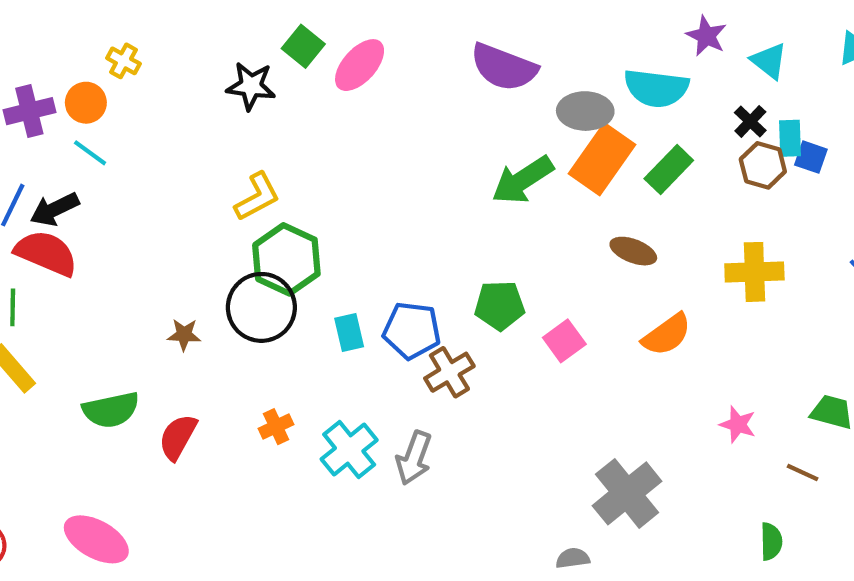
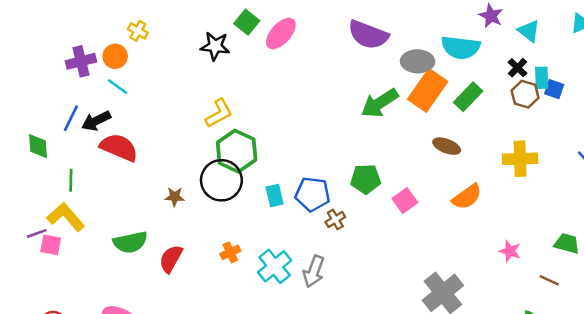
red semicircle: (46, 253) -> (119, 147), moved
brown cross: (449, 372) -> (335, 219), size x0.7

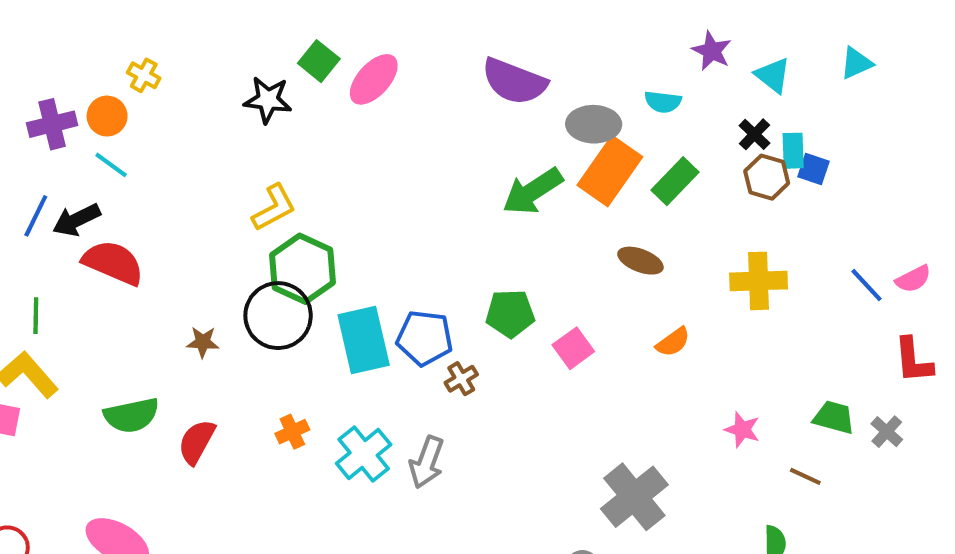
cyan semicircle: (461, 47) -> (663, 102), size x0.6
cyan rectangle: (275, 195) -> (364, 340), size x1.8
orange semicircle: (467, 197) -> (673, 342), size x0.7

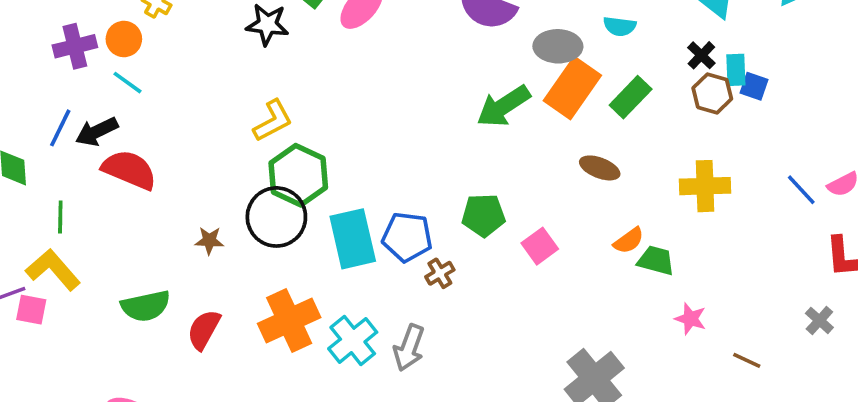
green trapezoid: (834, 417) -> (656, 261), moved
orange cross: (292, 432) -> (289, 320), size x2.0

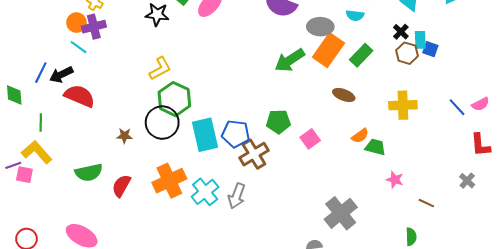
purple cross: (75, 46) -> (94, 27), moved
brown cross: (440, 273) -> (254, 154), size x1.8

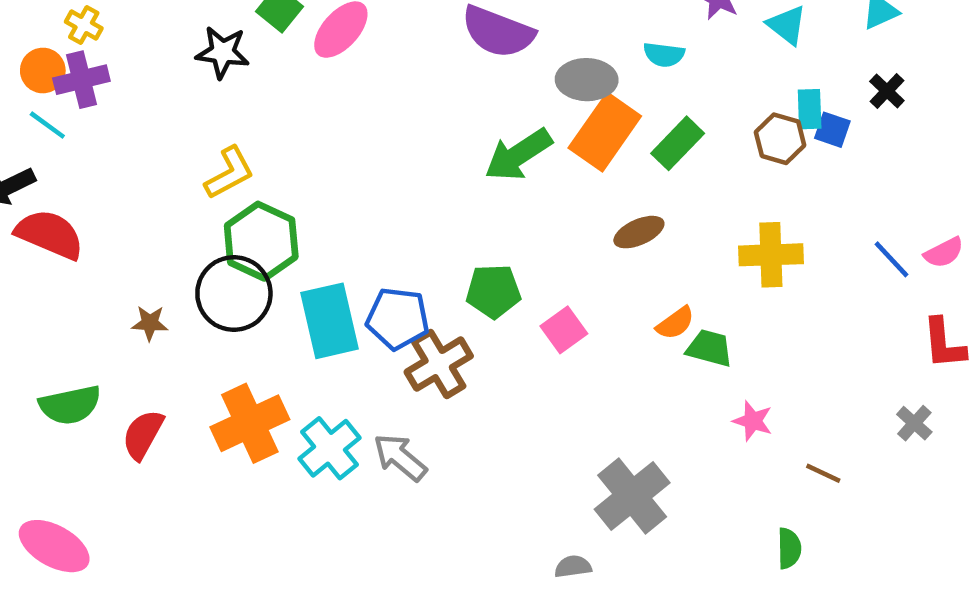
black cross: (401, 32) -> (887, 91), moved
brown ellipse: (344, 95) -> (639, 232), turned -45
gray arrow: (237, 196) -> (400, 457), turned 110

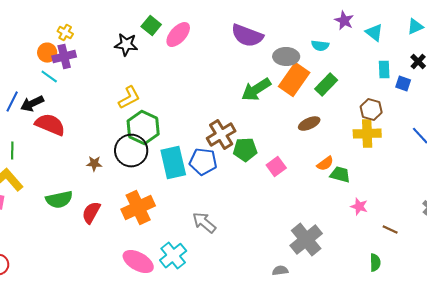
blue square: (832, 130) -> (403, 84), moved
brown hexagon: (780, 139) -> (371, 110), moved
brown cross: (439, 364) -> (221, 135), moved
cyan cross: (329, 448) -> (173, 256), moved
pink ellipse: (54, 546) -> (138, 262), moved

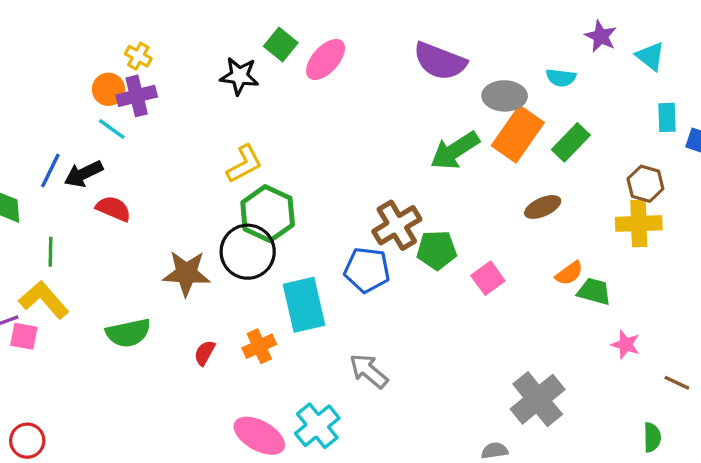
red semicircle: (50, 125) -> (113, 209), size x0.7
cyan rectangle: (173, 163) -> (304, 305), moved
brown star: (94, 164) -> (186, 273), size x1.8
orange cross: (138, 208) -> (259, 346), size x0.6
red semicircle: (91, 213) -> (205, 353), moved, size x0.7

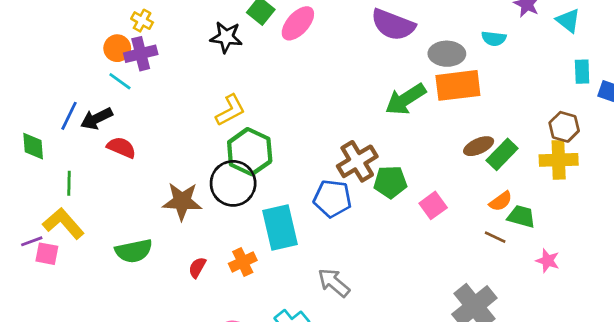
orange rectangle: (518, 134) -> (458, 85), turned 48
green rectangle: (571, 142) -> (502, 154), moved
brown line: (677, 383) -> (495, 237), moved

